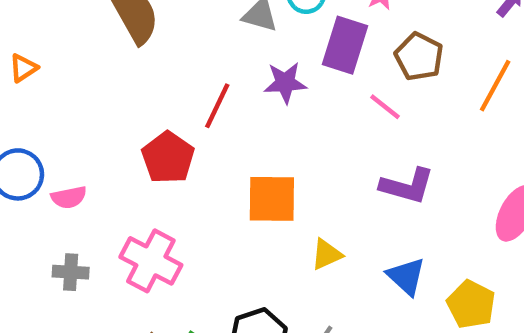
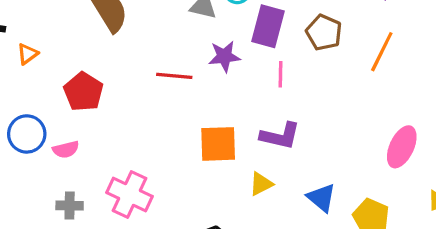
red line: (217, 106) -> (174, 76), turned 72
pink line: (385, 107) -> (280, 74), moved, turned 55
red pentagon: (168, 158) -> (83, 92), moved
purple L-shape: (407, 186) -> (280, 136), moved

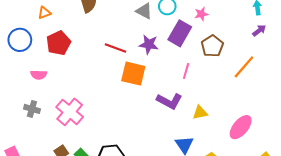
orange triangle: (28, 54) -> (44, 13), moved
pink line: (280, 74) -> (186, 71), moved
blue circle: (27, 134) -> (20, 40), moved
orange square: (218, 144) -> (133, 74), moved
yellow triangle: (261, 184) -> (200, 113), moved

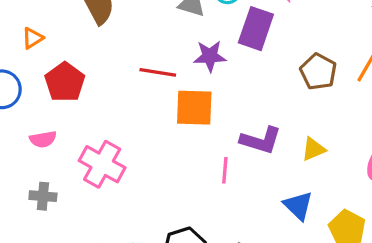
brown pentagon: (212, 46) -> (318, 72), moved
pink line: (186, 71) -> (225, 170), moved
pink cross: (70, 112) -> (102, 164), moved

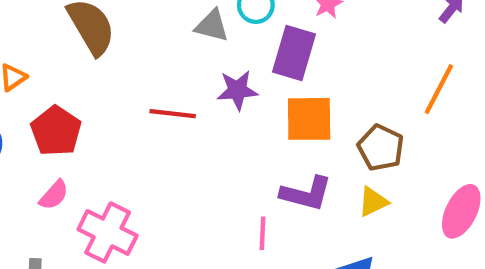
brown pentagon: (318, 72) -> (381, 148), moved
orange square: (194, 108) -> (309, 119), moved
pink semicircle: (43, 139) -> (54, 195), moved, turned -36

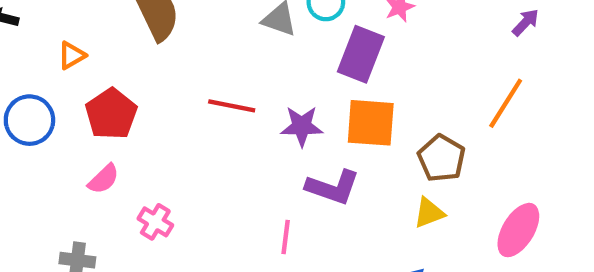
purple star: (237, 90) -> (302, 126), moved
purple L-shape: (306, 194) -> (333, 187), moved
pink cross: (108, 232) -> (155, 222), size x0.6
pink line: (263, 233) -> (286, 237), moved

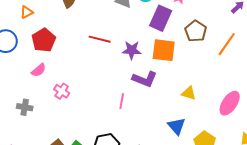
brown pentagon: (441, 158) -> (196, 31), moved
yellow triangle: (429, 213) -> (189, 93), turned 35

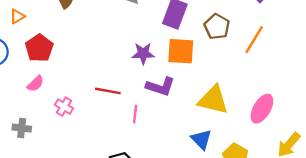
red line: (100, 39) -> (108, 91), moved
yellow triangle: (189, 93) -> (213, 100), size x1.8

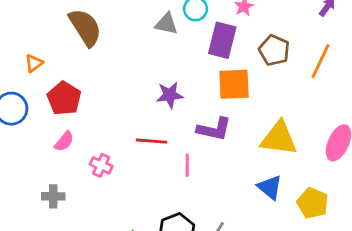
purple star: (143, 53) -> (170, 95), moved

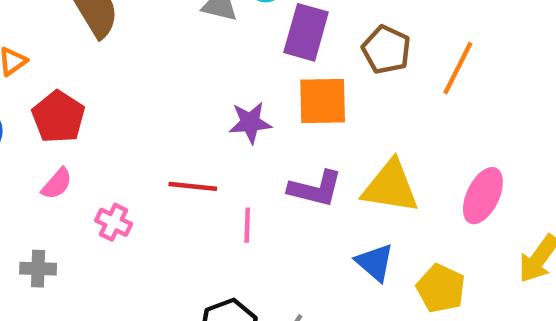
purple star: (170, 95) -> (250, 123), moved
purple L-shape: (214, 129) -> (315, 189), moved

